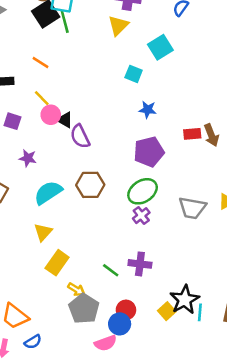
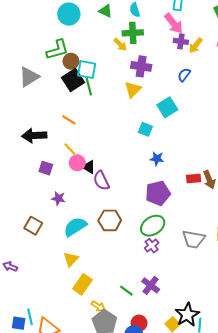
purple cross: (140, 264) -> (151, 285), turned 30

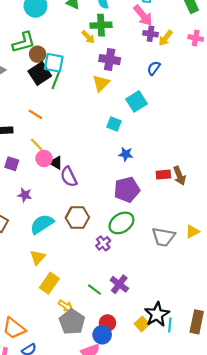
green line: (89, 86) -> (56, 80), turned 36
purple cross: (152, 246) -> (103, 243), moved

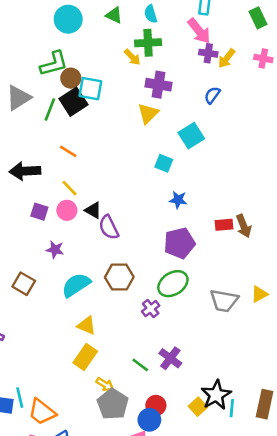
green line: (56, 80) -> (50, 109), moved
pink circle: (44, 158) -> (67, 210), moved
yellow triangle: (38, 257) -> (87, 326), moved, turned -49

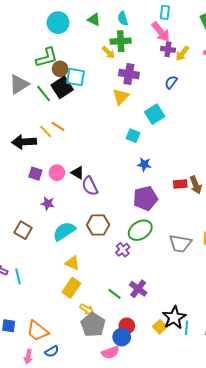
green line: (50, 109) -> (44, 94), turned -60
yellow line: (69, 188) -> (46, 132), moved
cyan line: (20, 398) -> (18, 276), moved

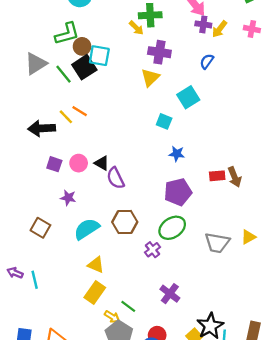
green line: (115, 294) -> (128, 306), moved

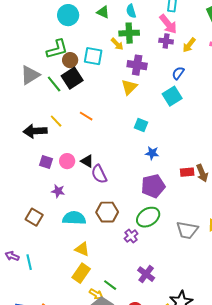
purple cross: (203, 24) -> (166, 41), moved
cyan square: (99, 56) -> (93, 56), moved
cyan square: (188, 97) -> (172, 96), moved
orange line: (80, 111) -> (86, 116), moved
cyan semicircle: (87, 229) -> (74, 218), turned 35

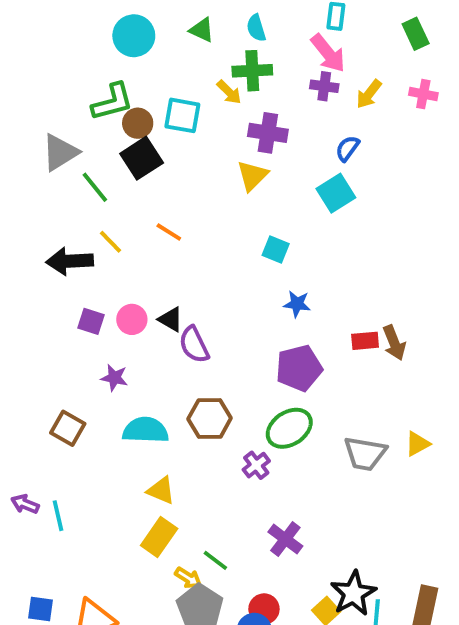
green line: (54, 84) -> (95, 187), moved

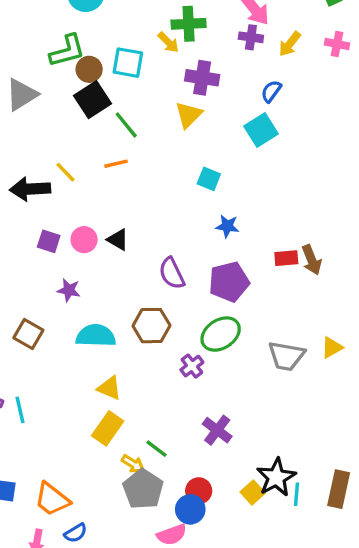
green line: (95, 187) -> (126, 125), moved
orange line: (169, 232) -> (116, 164), turned -45
purple semicircle: (194, 345) -> (172, 273), moved

